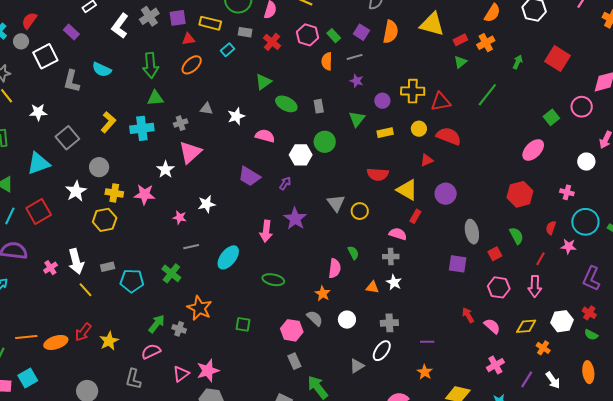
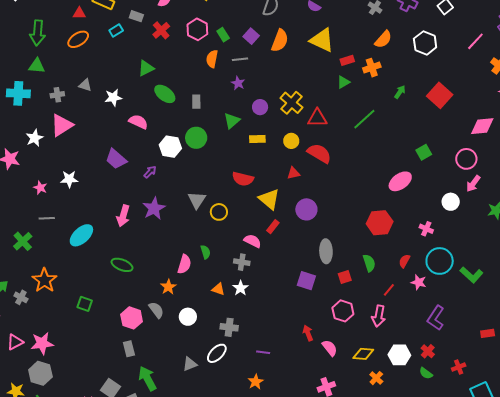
yellow cross: (413, 91) -> (292, 103), turned 30
pink circle: (582, 107) -> (466, 159), moved

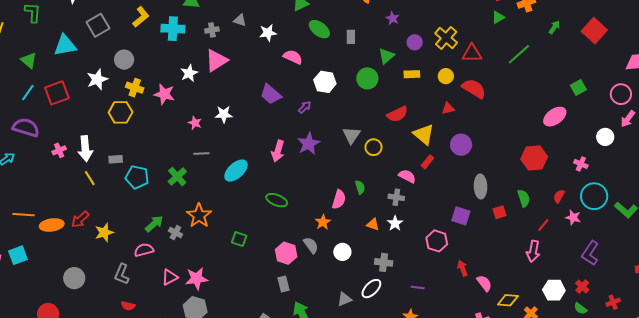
green circle: (196, 138) -> (367, 78), moved
red semicircle: (243, 179) -> (397, 114), turned -40
pink hexagon: (343, 311) -> (437, 241), moved
yellow diamond: (363, 354) -> (508, 300), moved

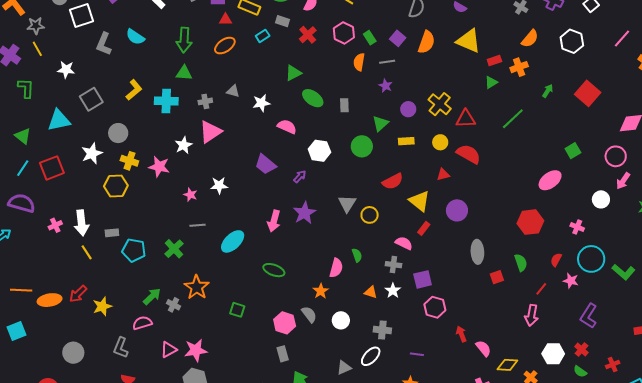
purple square: (461, 216) -> (423, 279), moved, turned -30

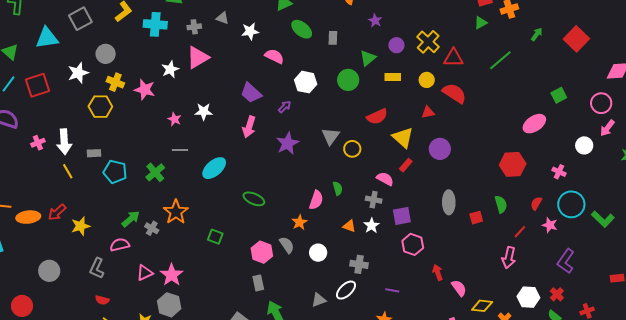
pink arrow: (274, 221) -> (249, 127), moved
gray ellipse: (477, 252) -> (449, 202), moved
pink star: (196, 350) -> (172, 275), turned -30

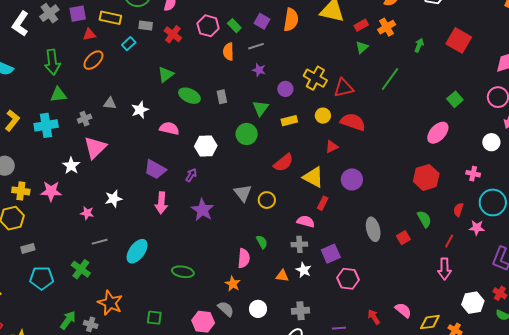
gray rectangle: (94, 153) -> (28, 248), moved
red arrow: (438, 272) -> (374, 317), moved

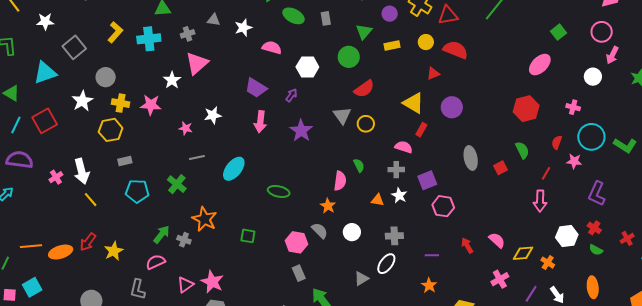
red semicircle: (283, 163) -> (364, 89), moved

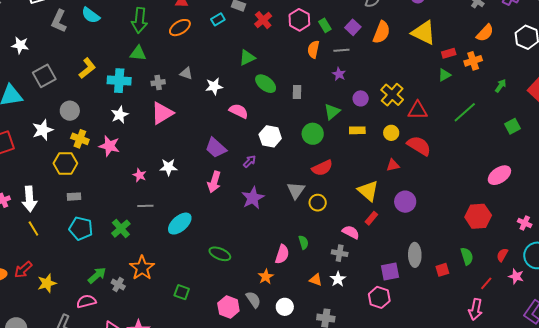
green square: (558, 32) -> (513, 126), moved
white star: (172, 80) -> (120, 115), moved
purple square: (427, 180) -> (390, 271), moved

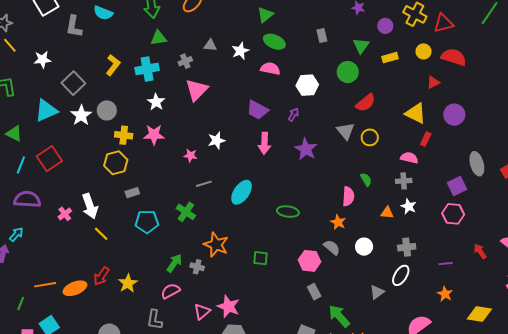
green ellipse: (266, 84) -> (274, 42), moved
white star: (43, 130) -> (81, 115), moved

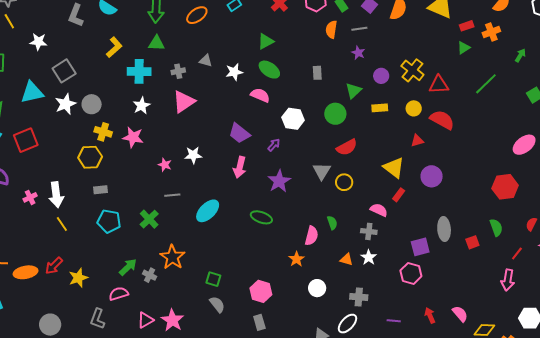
yellow L-shape: (113, 65) -> (114, 47), moved
green ellipse: (288, 212) -> (261, 217), moved
gray semicircle: (332, 247) -> (217, 304), moved

